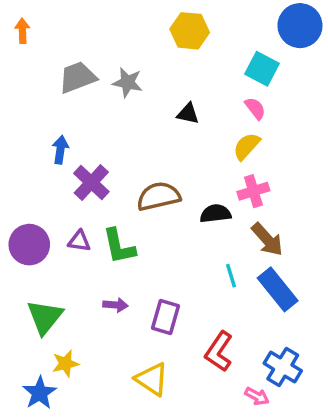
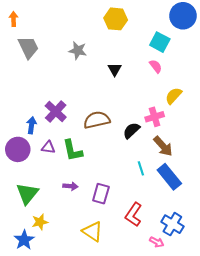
gray trapezoid: (78, 77) -> (28, 47), moved, turned 85
black triangle: (188, 114) -> (115, 69), turned 48
yellow semicircle: (247, 146) -> (174, 96), moved
blue arrow: (60, 150) -> (31, 125), moved
black semicircle: (215, 214) -> (131, 130), turned -36

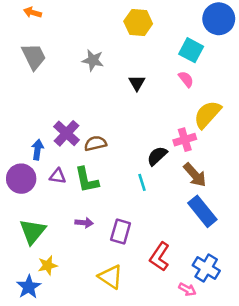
orange arrow: (14, 19) -> (32, 12), moved, turned -72
yellow semicircle: (174, 96) -> (207, 114), size x1.4
brown semicircle: (97, 120) -> (95, 143), moved, size x0.7
cyan line: (141, 168) -> (142, 182), moved

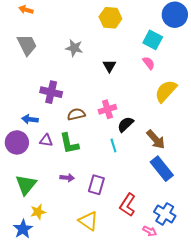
purple cross: (66, 133) -> (51, 92), moved, turned -30
pink cross: (185, 140) -> (107, 109), moved
blue arrow: (38, 150) -> (30, 119), turned -91

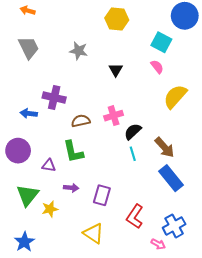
blue arrow: (30, 119) -> (29, 113), moved
purple triangle: (46, 140) -> (49, 165), moved
cyan line: (113, 145) -> (133, 154), moved
yellow star: (38, 212) -> (50, 209), moved
blue cross: (165, 214) -> (174, 226), turned 30

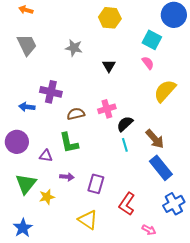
blue cross: (174, 226) -> (174, 204), moved

